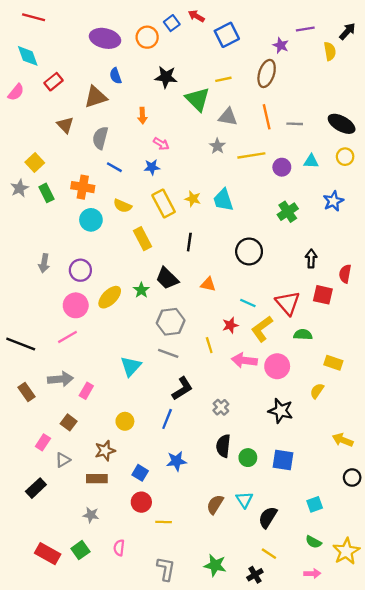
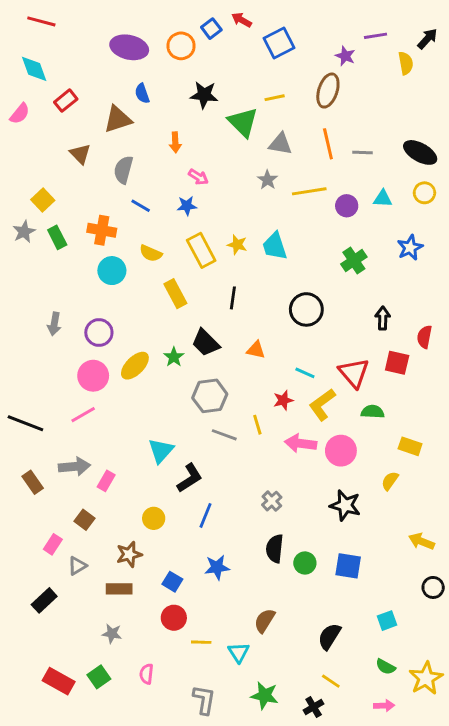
gray line: (168, 353) -> (224, 435), moved
black L-shape: (182, 389) -> (190, 478), moved
cyan triangle: (244, 500) -> (239, 652), moved

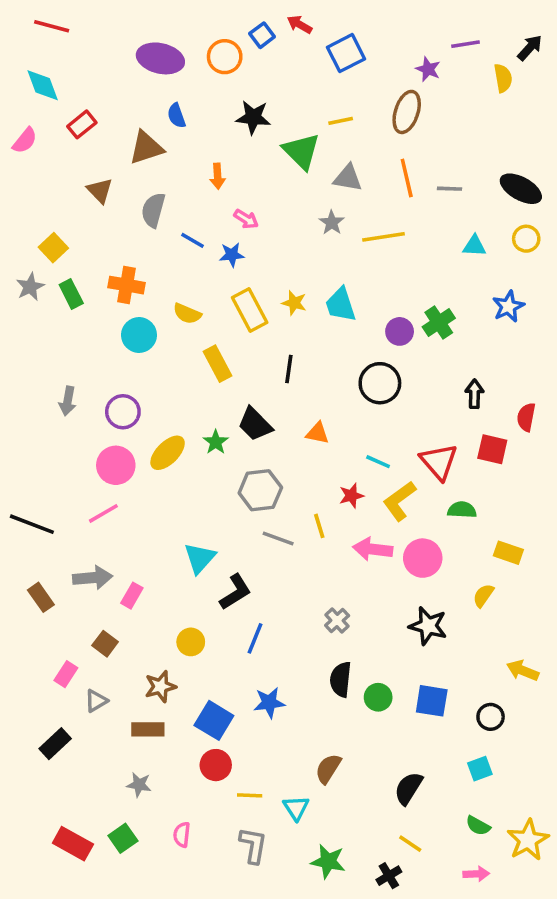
blue line: (141, 206) -> (193, 240), moved
purple circle: (347, 206) -> (400, 331), moved
blue square: (172, 582) -> (214, 720), size x1.5
black circle: (433, 587) -> (491, 717), moved
gray L-shape: (204, 700) -> (253, 845), moved

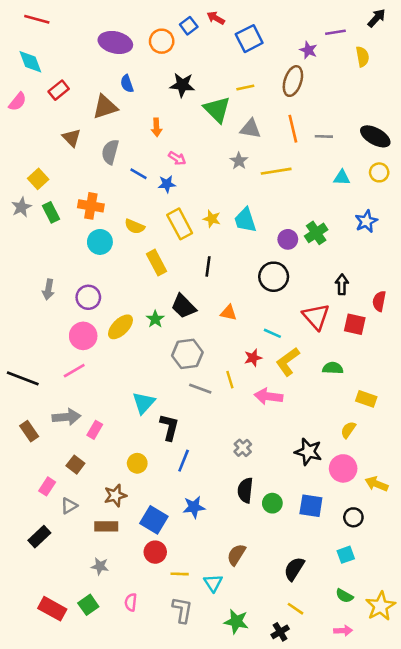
black arrow: (530, 48) -> (377, 18), moved
red triangle: (439, 462) -> (316, 317), moved
pink circle: (423, 558) -> (343, 468), moved
black L-shape: (235, 592) -> (169, 427), turned -44

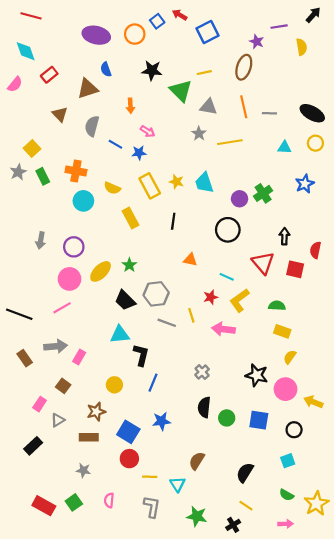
black trapezoid: (184, 306) -> (125, 300), moved
yellow rectangle: (366, 399) -> (282, 331), moved
cyan triangle: (144, 403) -> (120, 335), turned 42

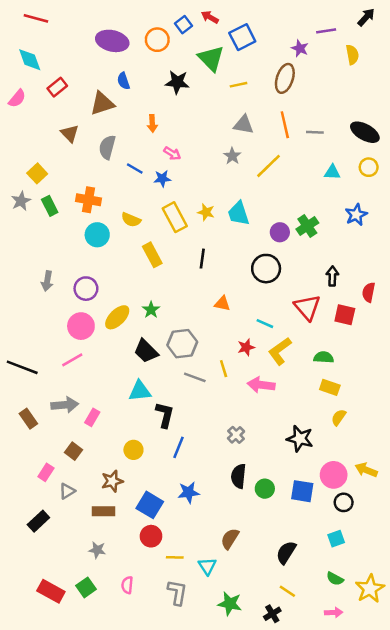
green triangle: (181, 91) -> (211, 58), moved
yellow line: (230, 142) -> (269, 166), turned -35
pink circle: (285, 389) -> (334, 475), moved

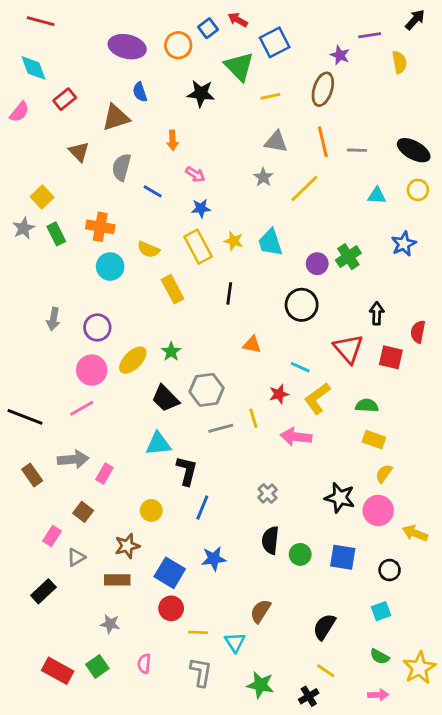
blue star: (162, 178) -> (201, 208), moved
gray line: (195, 377) -> (221, 428), turned -35
pink circle: (334, 475) -> (378, 510), moved

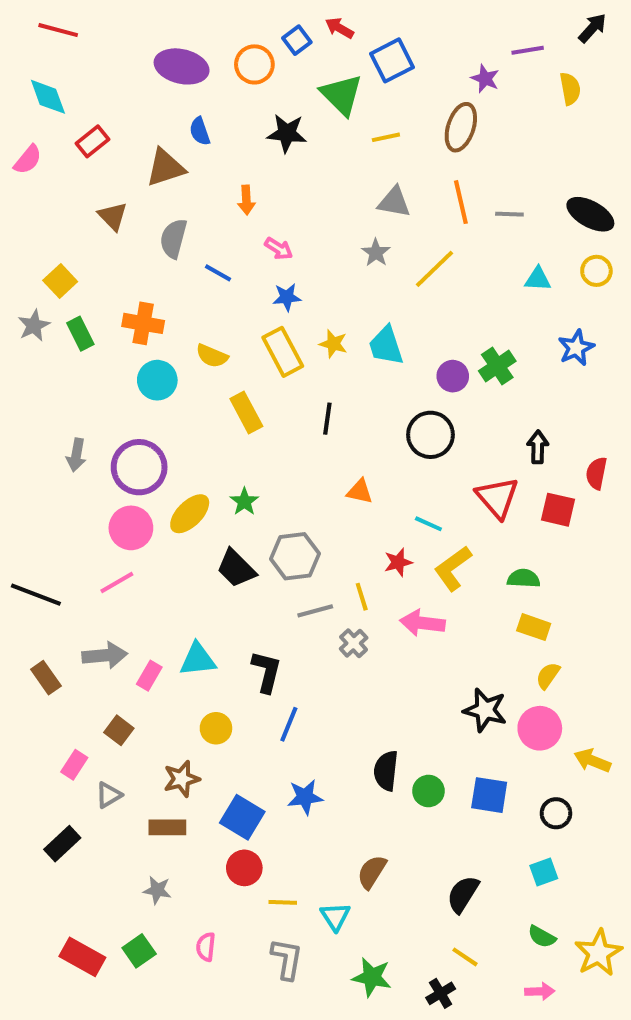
purple circle: (97, 327) -> (139, 467), size x1.4
cyan triangle: (158, 444) -> (198, 659), moved
gray cross: (268, 493) -> (354, 643), moved

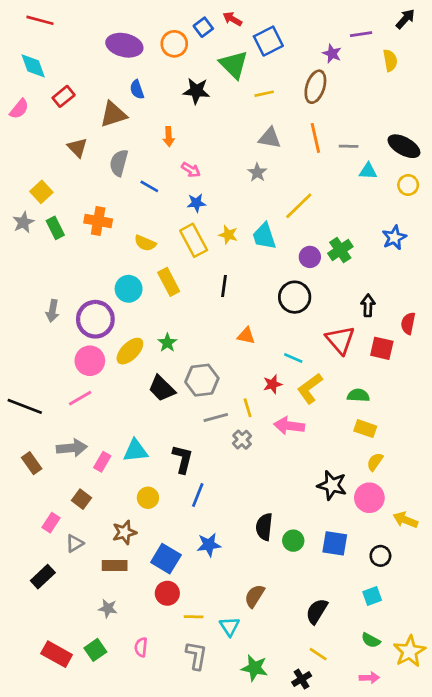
yellow line: (435, 269) -> (299, 206), moved
cyan triangle: (538, 279) -> (368, 171), moved
cyan circle: (157, 380) -> (129, 289), moved

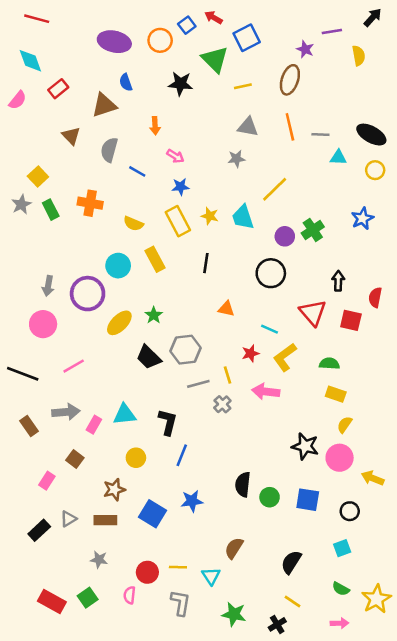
gray star: (257, 173) -> (236, 159), turned 30
pink circle: (90, 361) -> (43, 324), moved
gray triangle: (75, 543) -> (68, 519), moved
red circle: (167, 593) -> (147, 572), moved

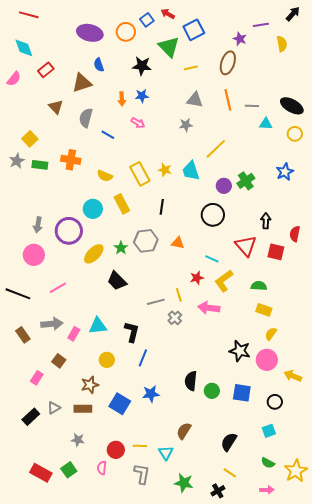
blue star: (180, 187) -> (142, 96), moved
green rectangle: (51, 210) -> (40, 165), turned -56
gray hexagon: (186, 350) -> (146, 241), moved

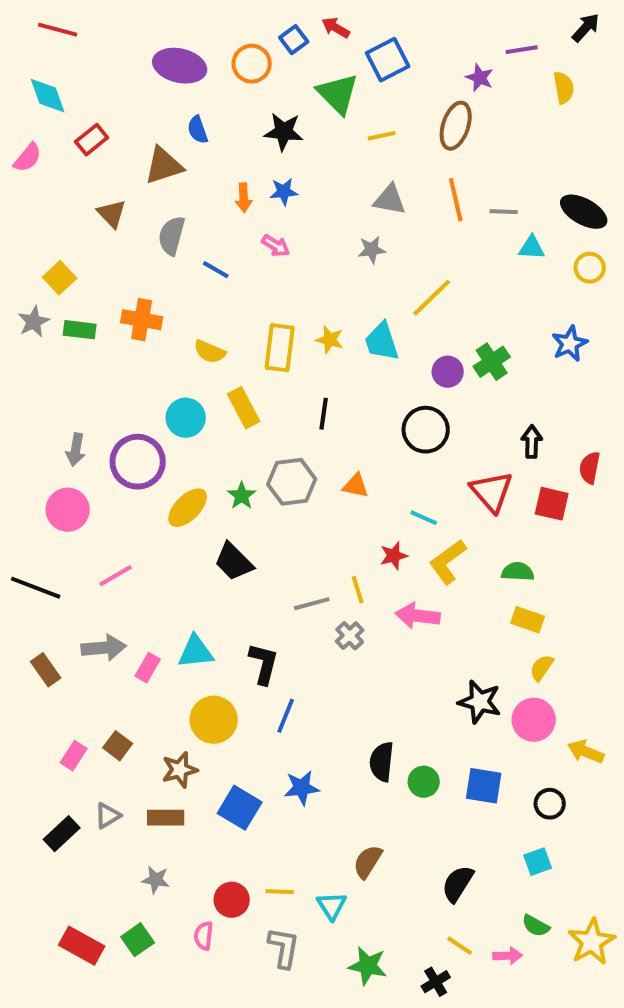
yellow rectangle: (140, 174) -> (280, 348), turned 35
yellow circle: (107, 360) -> (214, 720), size x1.5
brown square: (59, 361) -> (118, 746), moved
pink arrow: (267, 490) -> (508, 956), moved

